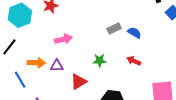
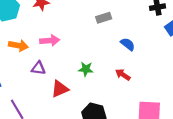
gray rectangle: (114, 29) -> (104, 18), moved
orange arrow: (36, 63) -> (18, 45), moved

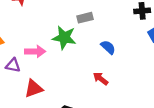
pink arrow: (50, 41) -> (35, 51), moved
green star: (86, 69) -> (64, 38), moved, size x1.5

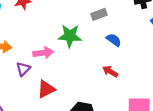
gray rectangle: (85, 18) -> (99, 14), moved
purple triangle: (13, 65) -> (23, 69), turned -49

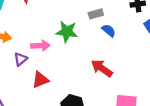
blue semicircle: (114, 40) -> (109, 31), moved
red arrow: (110, 71) -> (102, 68), size x1.5

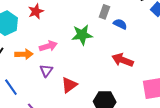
gray rectangle: (96, 14) -> (104, 12), turned -40
pink arrow: (40, 46) -> (48, 46), moved

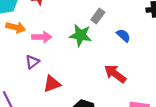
gray rectangle: (104, 12) -> (98, 16), moved
orange arrow: (24, 54) -> (16, 27), moved

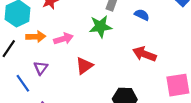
purple triangle: (32, 62) -> (41, 68), moved
red triangle: (52, 84) -> (84, 66), moved

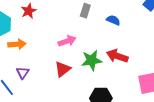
green star: (100, 26) -> (92, 60), moved
pink arrow: (63, 39) -> (67, 41), moved

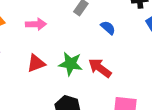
pink arrow: (67, 41) -> (36, 24), moved

